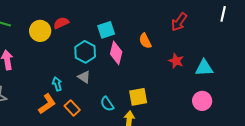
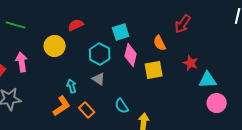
red arrow: (179, 22) -> (183, 24), moved
yellow circle: (40, 31) -> (55, 46), moved
cyan triangle: (204, 68) -> (208, 80), moved
yellow square: (138, 97) -> (154, 70), moved

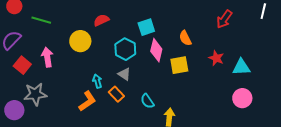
red arrow: (183, 24) -> (224, 19), moved
cyan triangle: (208, 80) -> (241, 67), moved
orange rectangle: (87, 110) -> (116, 94), moved

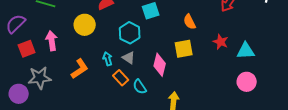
pink diamond: (156, 50) -> (160, 65), moved
red square: (22, 65) -> (27, 49), turned 30
cyan arrow: (97, 81) -> (108, 59), moved
orange L-shape: (87, 101) -> (80, 69), moved
cyan semicircle: (147, 101) -> (140, 87), moved

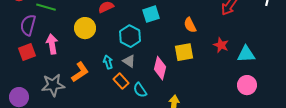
purple semicircle: (16, 24) -> (28, 25), moved, turned -30
gray star: (40, 78) -> (53, 85), moved

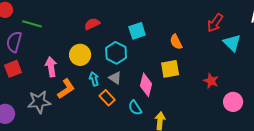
yellow circle: (85, 28) -> (80, 55), moved
pink arrow: (52, 44) -> (51, 67), moved
red star: (221, 45) -> (211, 81), moved
cyan triangle: (246, 54) -> (232, 43), moved, turned 48
cyan semicircle: (140, 90) -> (135, 108), moved

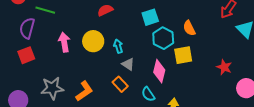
cyan hexagon: (116, 53) -> (163, 38), moved
pink arrow: (51, 67) -> (64, 42), moved
cyan arrow: (94, 79) -> (118, 46), moved
orange L-shape: (66, 89) -> (84, 91), moved

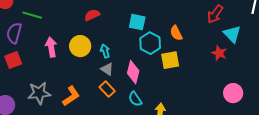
cyan square: (150, 17) -> (137, 22), turned 30
gray triangle: (128, 64) -> (107, 69), moved
red star: (224, 67) -> (219, 53), moved
pink diamond: (159, 71) -> (133, 72), moved

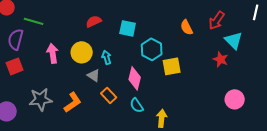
cyan square: (137, 22) -> (128, 28), moved
orange semicircle: (176, 33) -> (187, 27), moved
gray triangle: (107, 69) -> (94, 75), moved

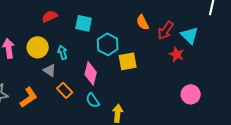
red arrow: (217, 20) -> (166, 30), moved

